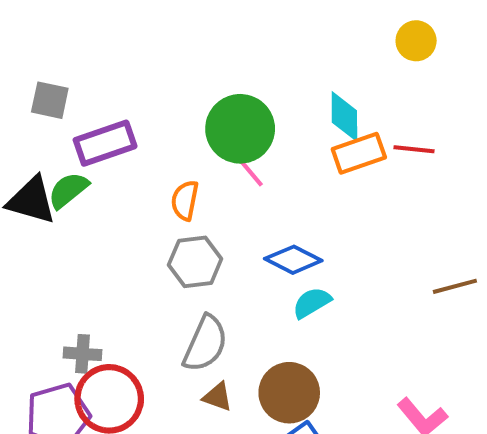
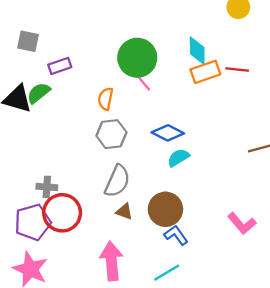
purple rectangle: (105, 143) -> (60, 66), size x0.7

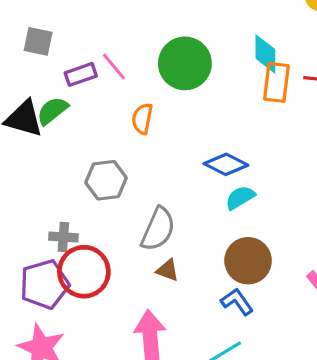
orange rectangle: (205, 72) -> (276, 82), turned -64
pink line: (142, 81) -> (114, 67), moved
gray hexagon: (111, 134) -> (106, 180), moved
brown circle: (165, 209) -> (248, 261), moved

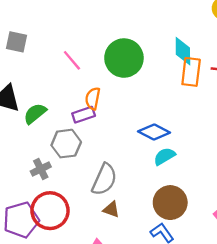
purple rectangle: (81, 74) -> (84, 115), moved
green semicircle: (52, 111) -> (35, 114), moved
gray cross: (63, 237) -> (41, 169), moved, turned -30

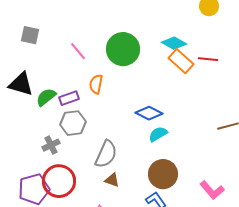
cyan diamond: (183, 51) -> (174, 43), turned -60
orange rectangle: (191, 72) -> (181, 61), turned -55
purple rectangle: (84, 115) -> (69, 98), moved

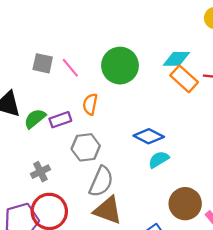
gray square: (30, 35) -> (43, 63), moved
cyan diamond: (174, 43) -> (176, 59), turned -30
gray hexagon: (73, 123) -> (86, 147), moved
brown circle: (163, 174) -> (185, 204), moved
brown triangle: (112, 180) -> (108, 210), size x1.8

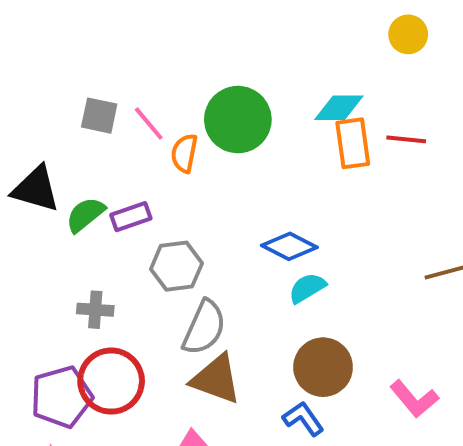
orange rectangle: (184, 79) -> (353, 143), turned 40
orange semicircle: (90, 104) -> (184, 153), moved
gray cross: (40, 172) -> (95, 310), turned 30
brown circle: (185, 204) -> (323, 367), moved

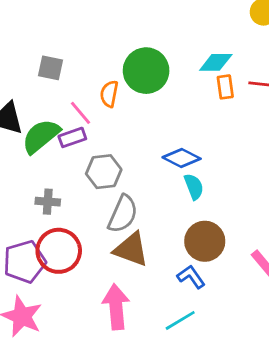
pink line: (149, 124) -> (81, 113), moved
orange rectangle: (353, 143) -> (225, 87), size x0.7
green semicircle: (85, 215) -> (41, 136), size x1.4
cyan semicircle: (307, 288) -> (194, 187), turned 100

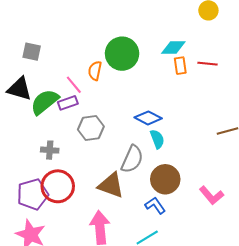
gray square: (50, 68) -> (32, 52), moved
gray semicircle: (123, 214) -> (132, 159), moved

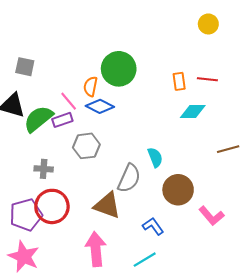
cyan diamond: (173, 48) -> (193, 112), moved
blue diamond: (148, 118) -> (100, 106), moved
brown circle: (165, 179) -> (178, 190), moved

